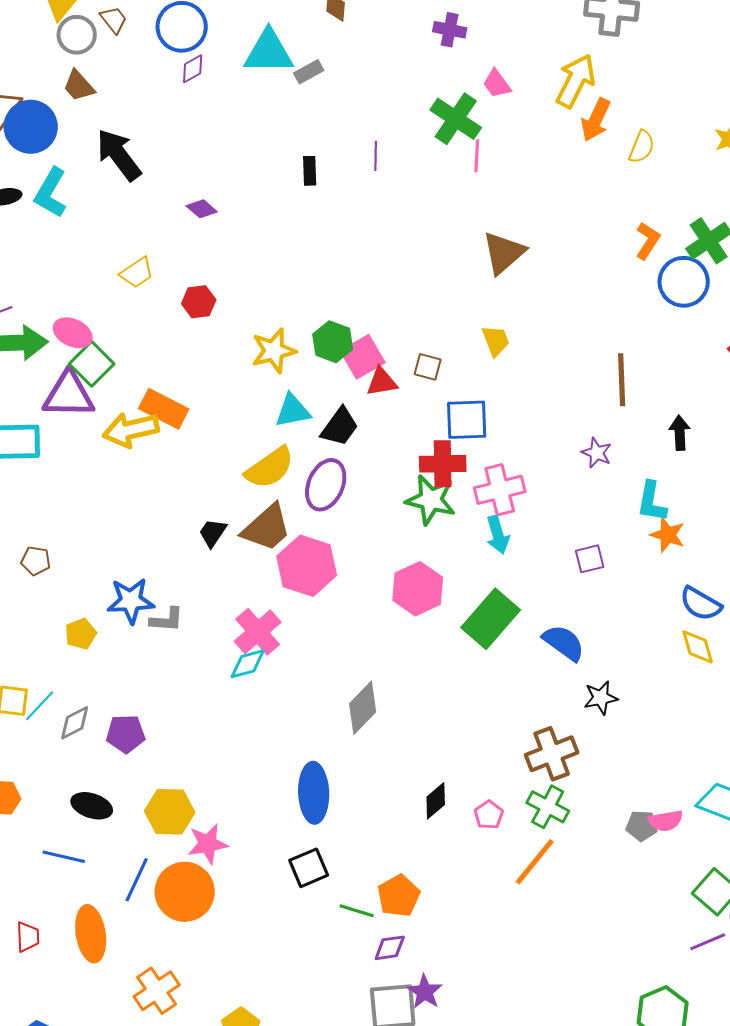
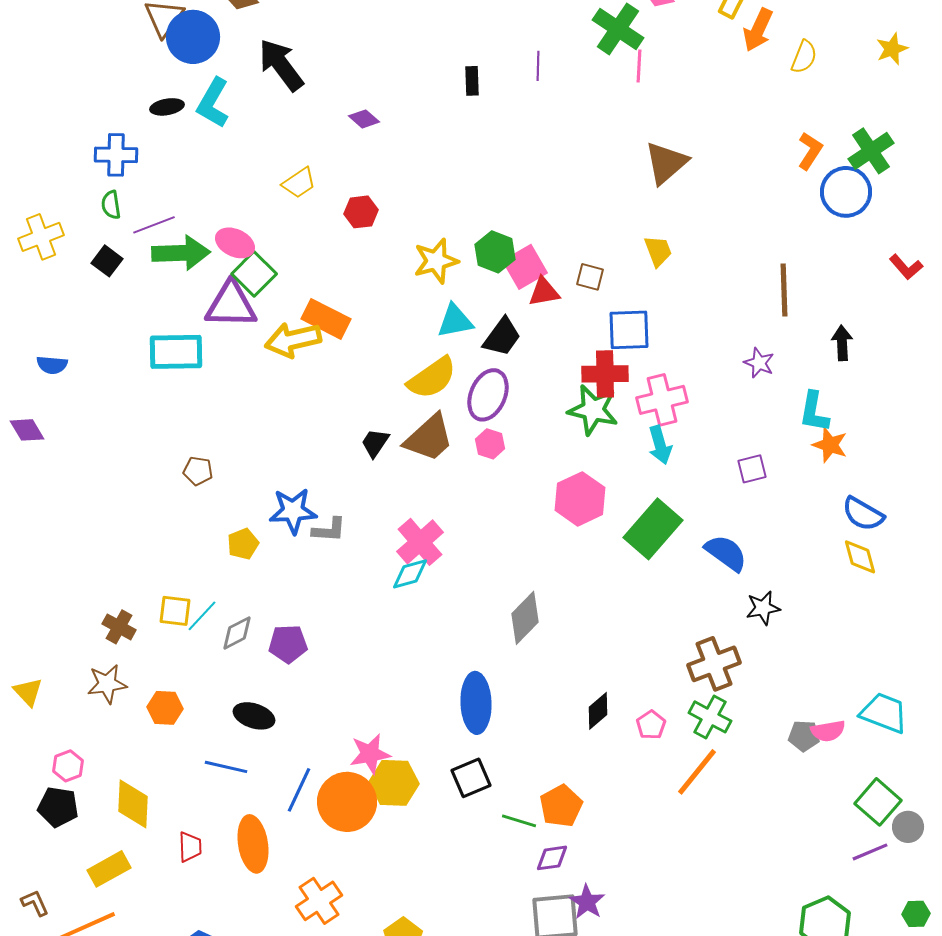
pink hexagon: (307, 566) -> (490, 444), moved, size x0.5
yellow hexagon: (170, 812) -> (394, 783), moved

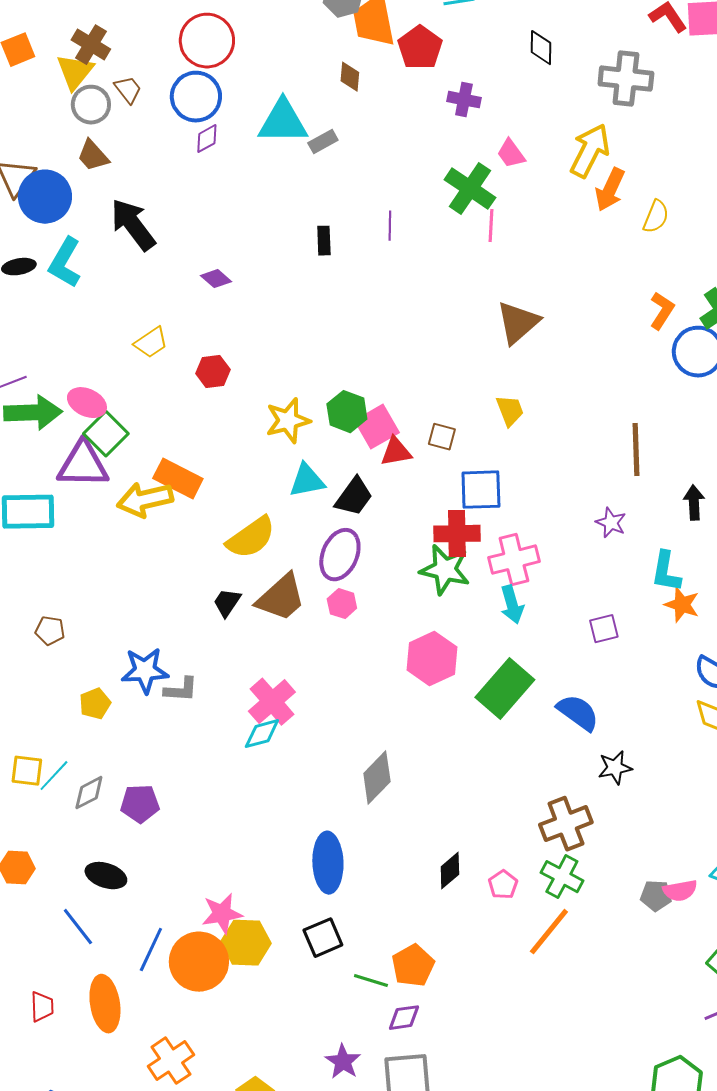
yellow semicircle: (432, 378) -> (251, 538), moved
blue line: (226, 767) -> (78, 927), turned 39
purple star: (587, 902) -> (343, 1062), moved

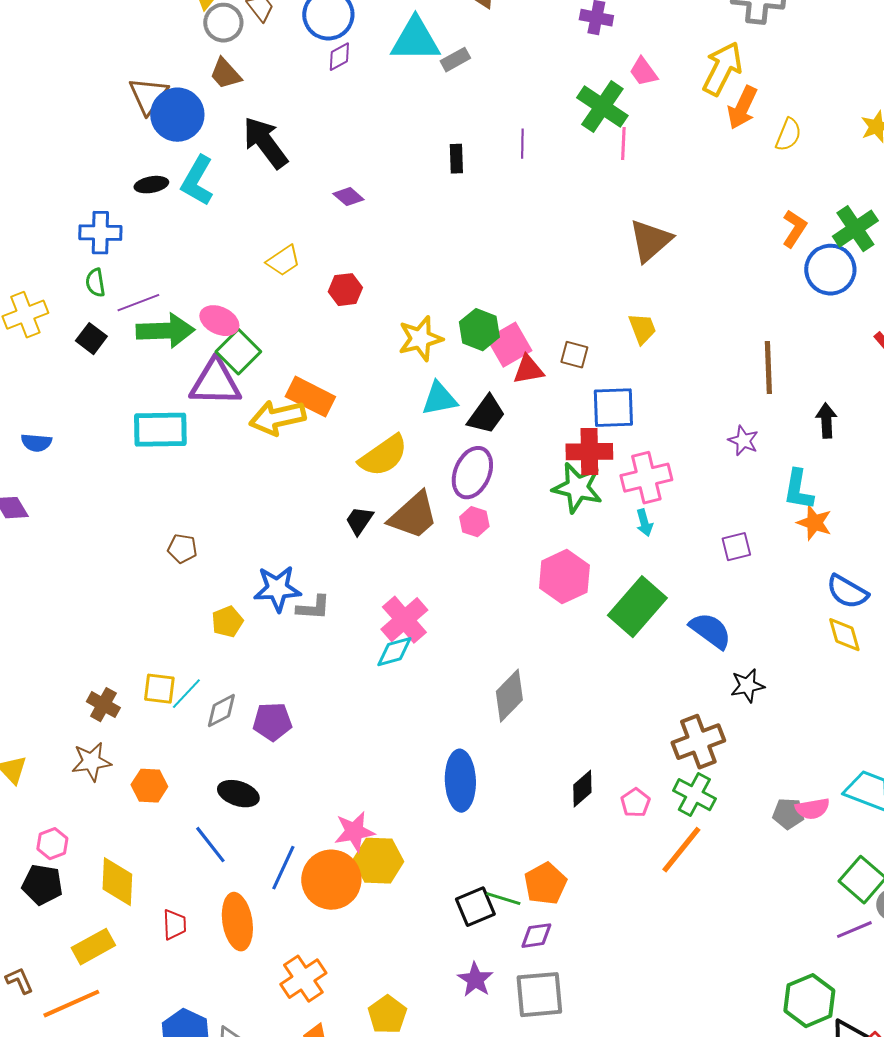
cyan arrow: (512, 605) -> (644, 523), size x0.7
black square: (323, 938) -> (475, 907), moved

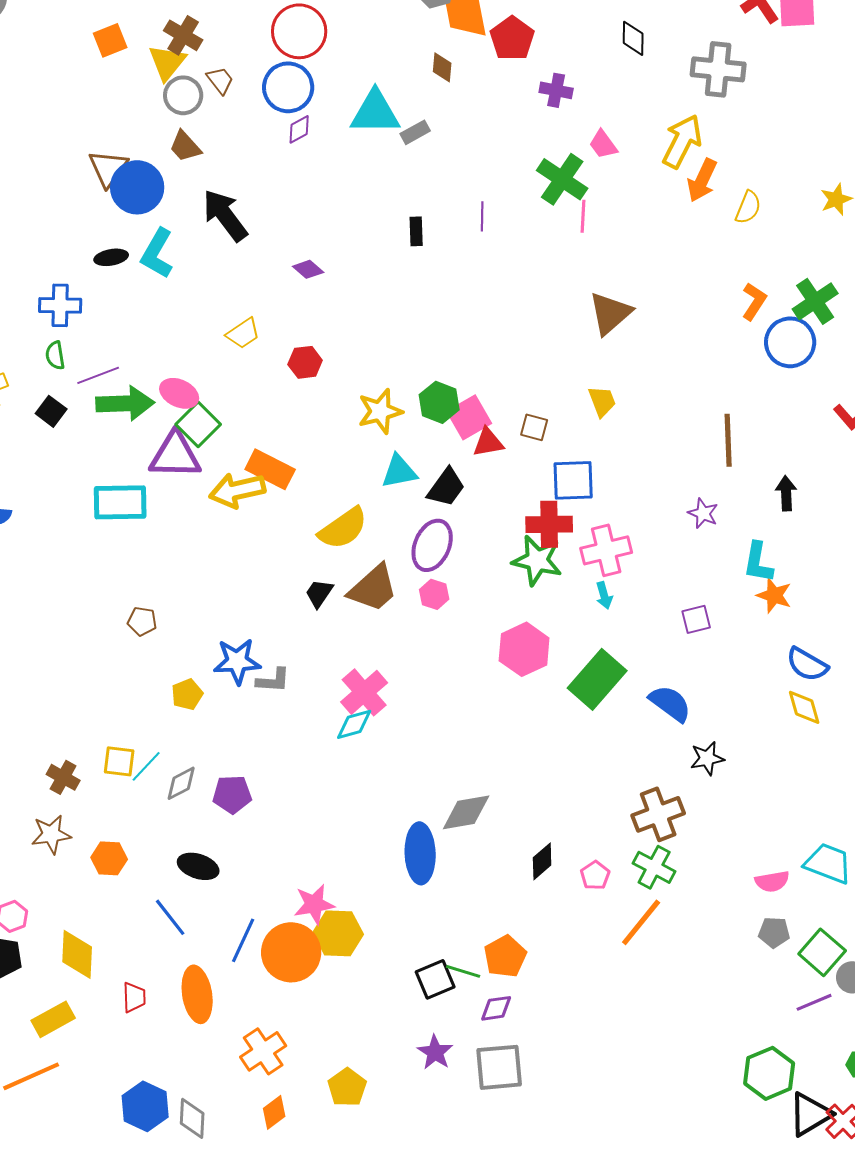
gray diamond: (509, 696) -> (466, 812), moved, turned 36
gray pentagon: (788, 814) -> (774, 932), moved

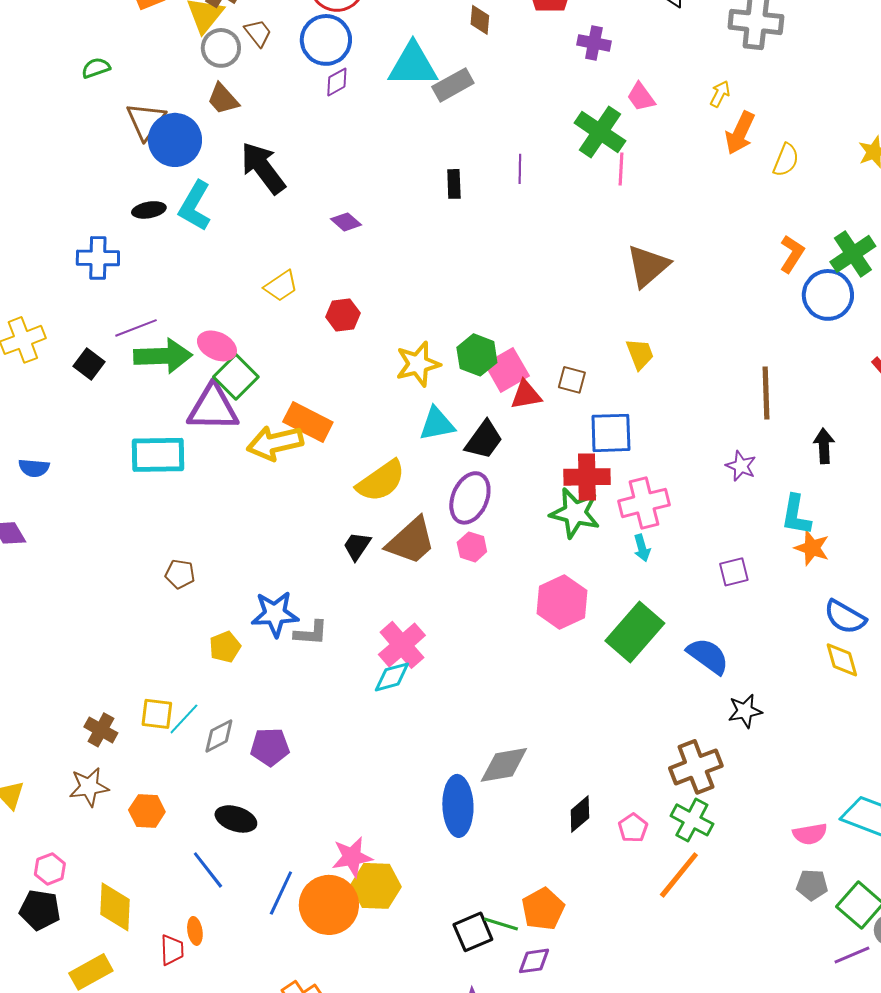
gray rectangle: (415, 132) -> (453, 85), size x1.4
yellow arrow: (682, 141) -> (720, 94), size x0.5
green semicircle: (55, 355) -> (96, 68), moved, turned 80
orange ellipse: (197, 994) -> (195, 931), moved, size x0.5

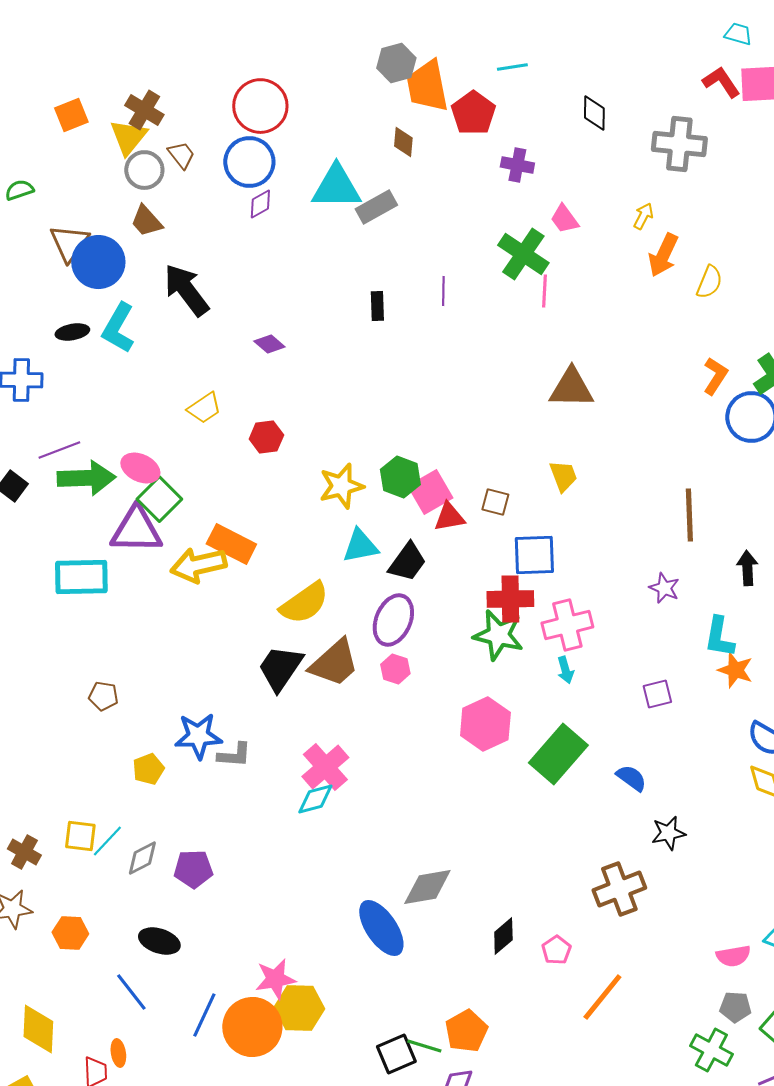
brown triangle: (648, 266) -> (571, 388), turned 42
black trapezoid: (357, 546) -> (280, 668), size x1.6
blue semicircle: (708, 656) -> (631, 778), size x0.7
blue ellipse: (458, 806) -> (381, 928), turned -32
green cross: (692, 820) -> (711, 1050), moved

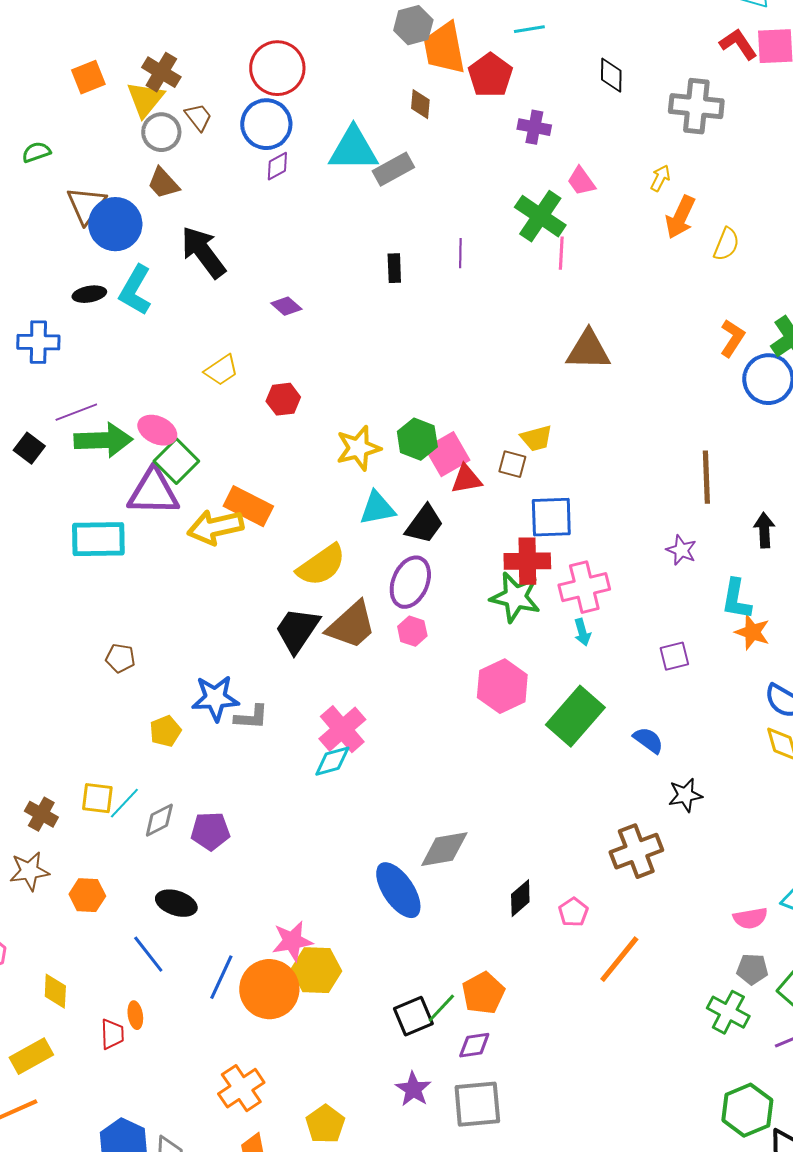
yellow trapezoid: (563, 476) -> (536, 438), moved, turned 96
yellow diamond: (38, 1029) -> (55, 991), size x0.7
green line: (424, 1046) -> (441, 1008), turned -64

